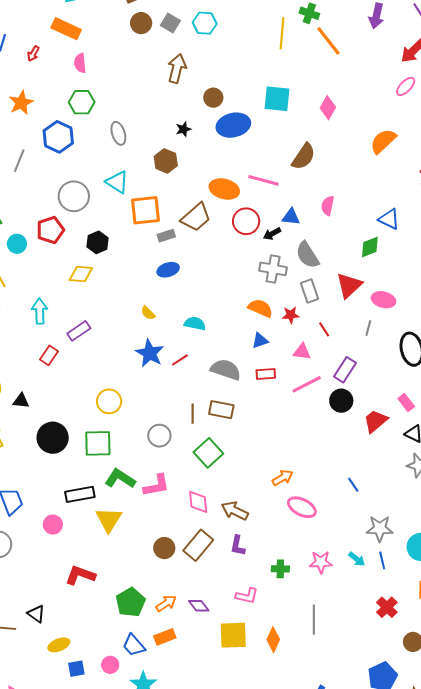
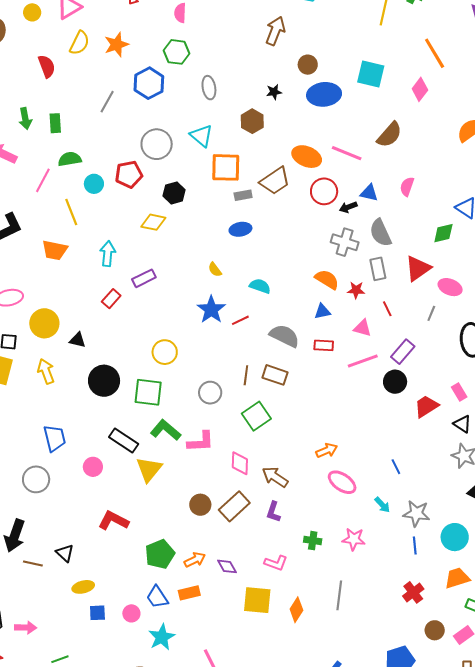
orange line: (328, 41) -> (435, 53), moved
black rectangle: (80, 494) -> (124, 441), turned 36
cyan arrow: (357, 559) -> (382, 505), moved

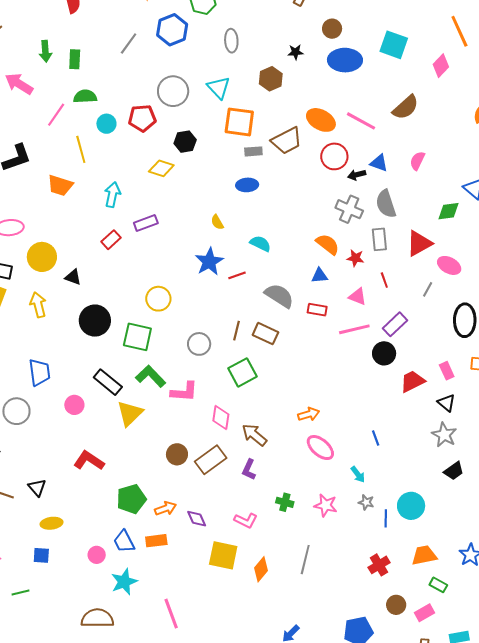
gray star: (416, 513) -> (366, 502), moved, size x0.6
cyan circle: (455, 537) -> (411, 506), moved
blue square: (97, 613) -> (41, 555), moved

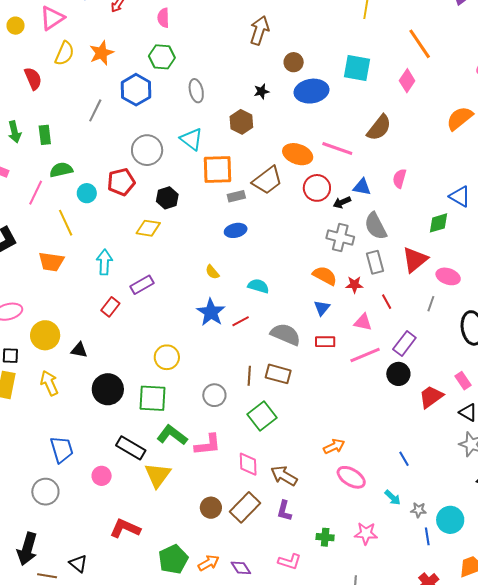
blue triangle: (319, 276) -> (322, 308), turned -36
gray star: (366, 502) -> (418, 510), moved

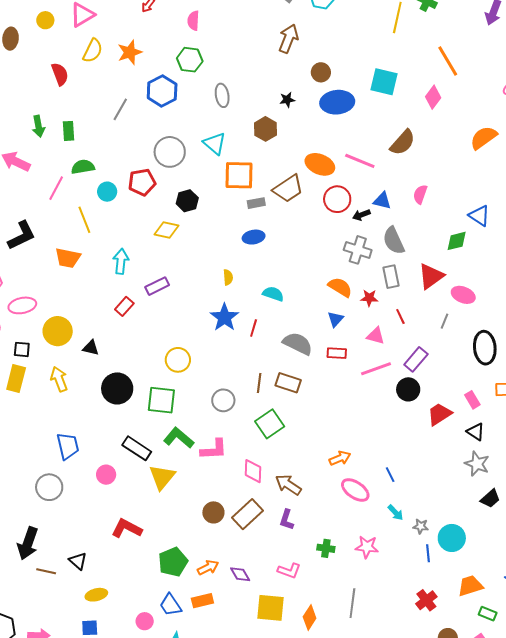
yellow semicircle: (212, 272) -> (228, 277), turned -147
red line: (241, 321) -> (254, 328), turned -48
blue line: (404, 459) -> (390, 475), moved

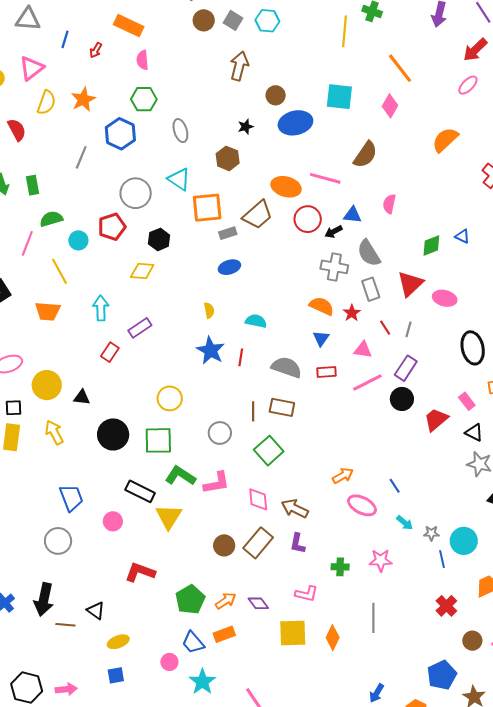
blue triangle: (479, 216) -> (462, 236), moved, size x0.7
red star: (369, 298) -> (352, 313), turned -30
gray line: (444, 321) -> (409, 329), moved

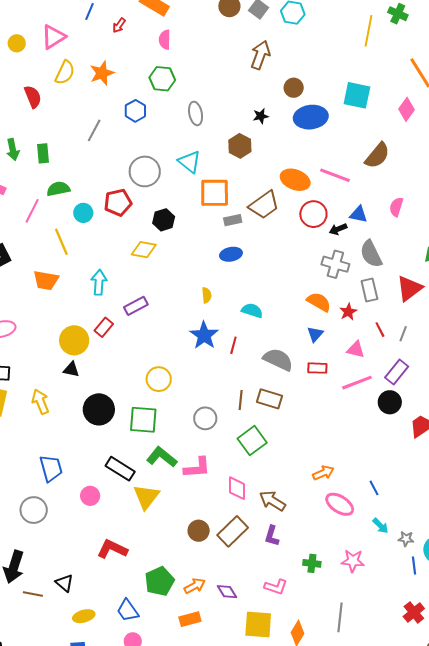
blue hexagon: (120, 134) -> (135, 111), size x0.7
yellow circle: (47, 385) -> (74, 340), moved
blue trapezoid: (193, 643) -> (128, 610), moved

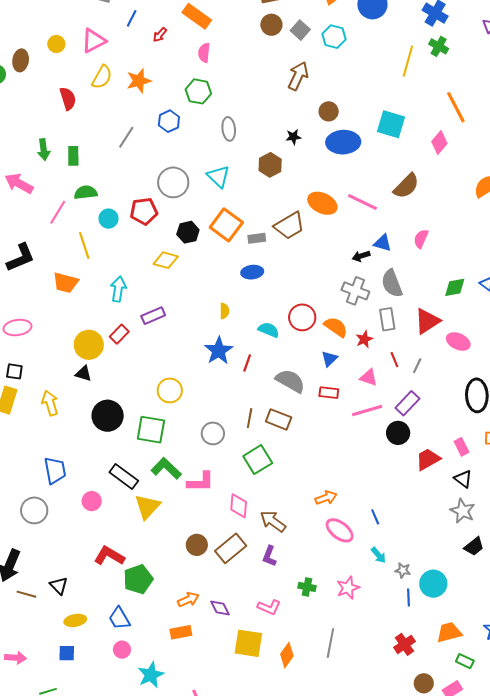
orange square: (215, 193) -> (226, 225), moved, turned 32
red circle: (313, 214) -> (302, 317), moved
pink star: (353, 561) -> (348, 588), turned -30
green pentagon: (159, 581) -> (138, 579), moved

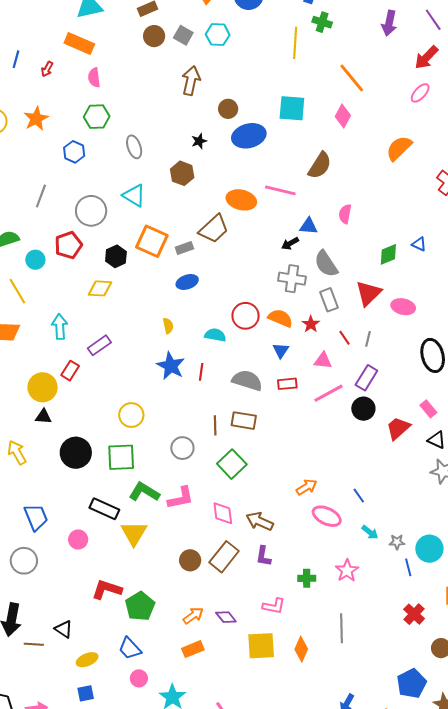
gray line: (126, 137) -> (41, 196), moved

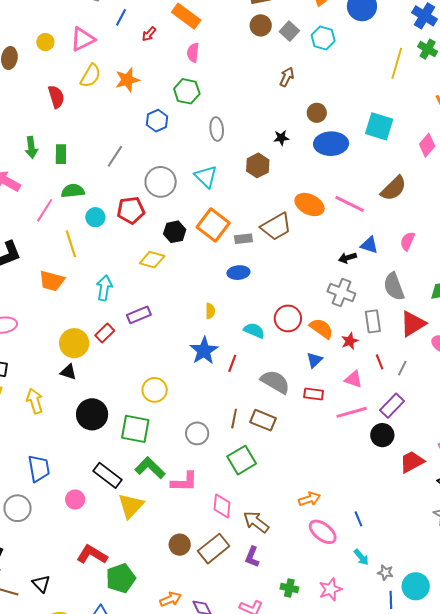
brown arrow: (191, 81) -> (287, 77), size x0.7
gray semicircle: (326, 264) -> (394, 287), moved

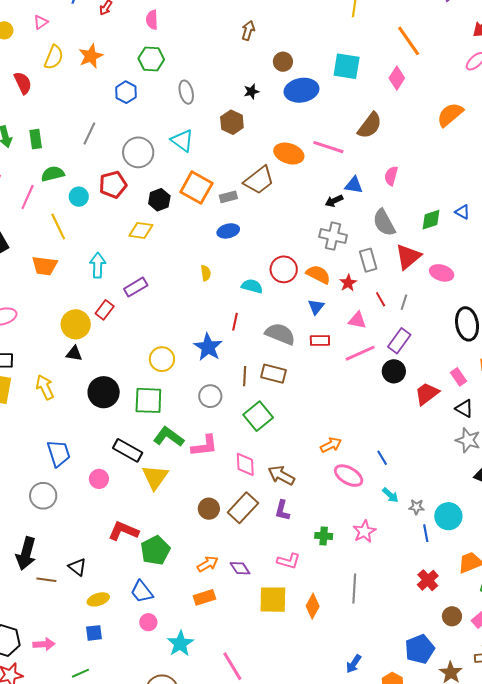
pink triangle: (83, 39) -> (41, 22), size x0.6
blue star: (204, 351) -> (208, 347), moved

